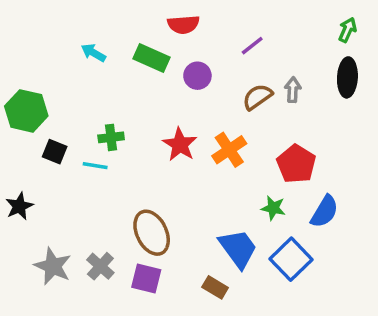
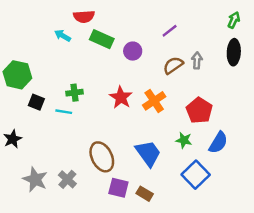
red semicircle: (183, 25) -> (84, 17), moved
blue trapezoid: (238, 249) -> (148, 153), moved
purple square: (146, 279) -> (118, 188), moved

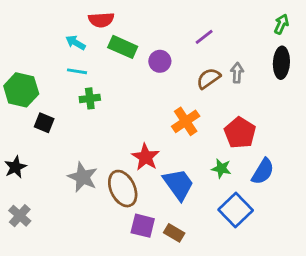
green cross: (74, 93) -> (90, 98), moved
red star: (121, 97) -> (146, 157), moved
cyan line: (64, 112) -> (77, 71), moved
gray star: (35, 179) -> (83, 177), moved
gray cross: (67, 179) -> (20, 216), moved

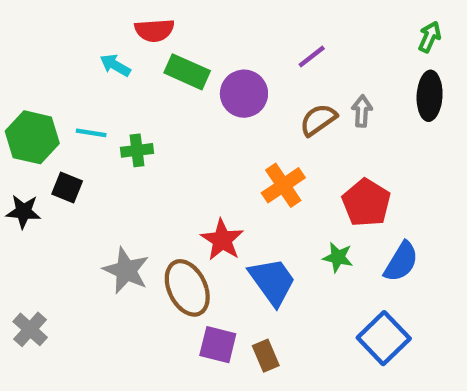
purple circle: (160, 61) -> (244, 94), size x1.4
cyan line: (77, 71) -> (91, 133), moved
black star: (15, 167) -> (23, 212), moved, turned 30
blue square: (236, 210) -> (384, 338), moved
brown rectangle: (174, 233) -> (266, 356), turned 36

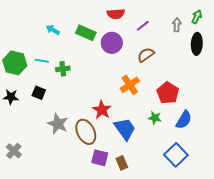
red semicircle: (154, 30) -> (116, 14), moved
gray arrow: (362, 111) -> (177, 25), moved
black square: (67, 187) -> (39, 93), moved

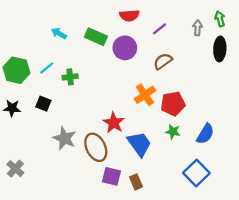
green arrow: (197, 17) -> (220, 19), turned -40
cyan line: (42, 61) -> (47, 68), turned -48
red pentagon: (168, 93) -> (173, 104), moved, turned 30

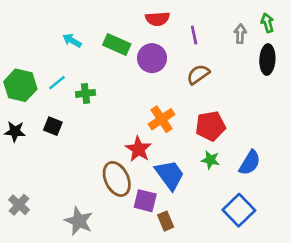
purple line: (160, 29) -> (194, 35), turned -64
orange cross: (145, 95) -> (162, 119), moved
gray star: (65, 138) -> (79, 221), moved
purple square: (111, 176) -> (145, 201), moved

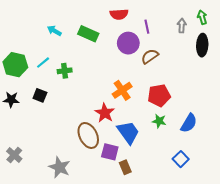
purple circle: (152, 58) -> (128, 43), moved
blue square: (239, 210) -> (181, 159), size x0.7

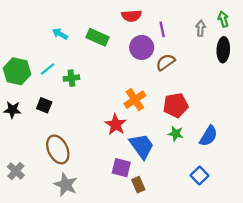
brown ellipse: (88, 135) -> (58, 149), moved

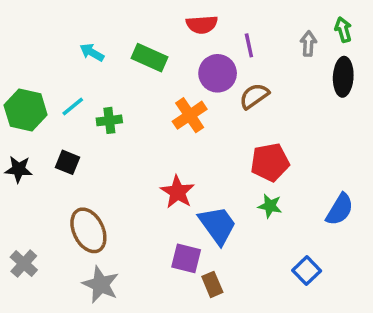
orange cross: (135, 100) -> (190, 115), moved
blue semicircle: (209, 136) -> (340, 209), moved

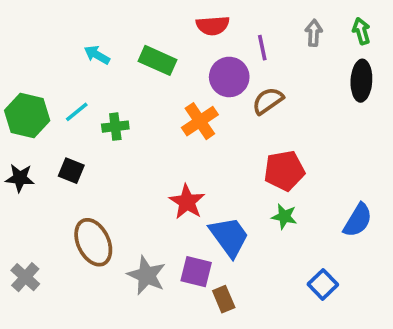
gray arrow: (308, 44) -> (314, 33), moved
gray star: (101, 284) -> (147, 275), moved

